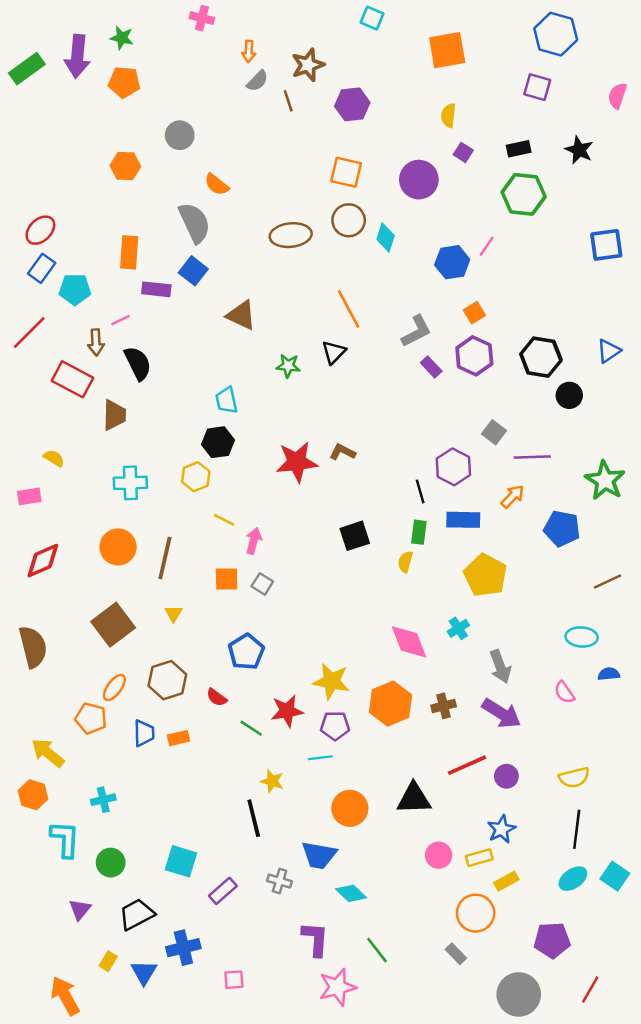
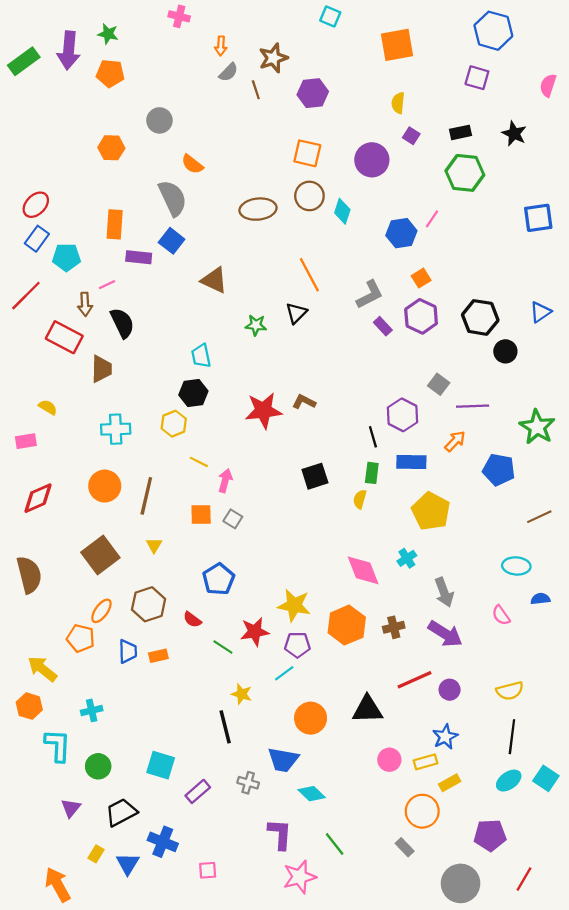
cyan line: (320, 758) -> (284, 673), turned -30
blue cross: (183, 948) -> (163, 842), turned 36

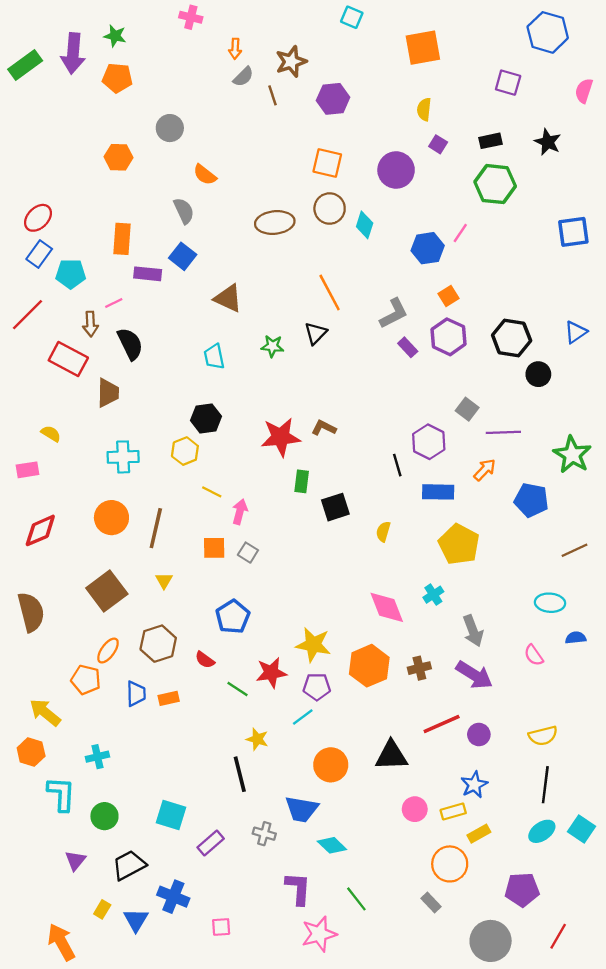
blue hexagon: (493, 31) -> (548, 32), moved
gray semicircle: (173, 198) -> (184, 211), size x0.7
cyan trapezoid: (201, 356) -> (214, 357), moved
green rectangle: (372, 473) -> (302, 481), moved

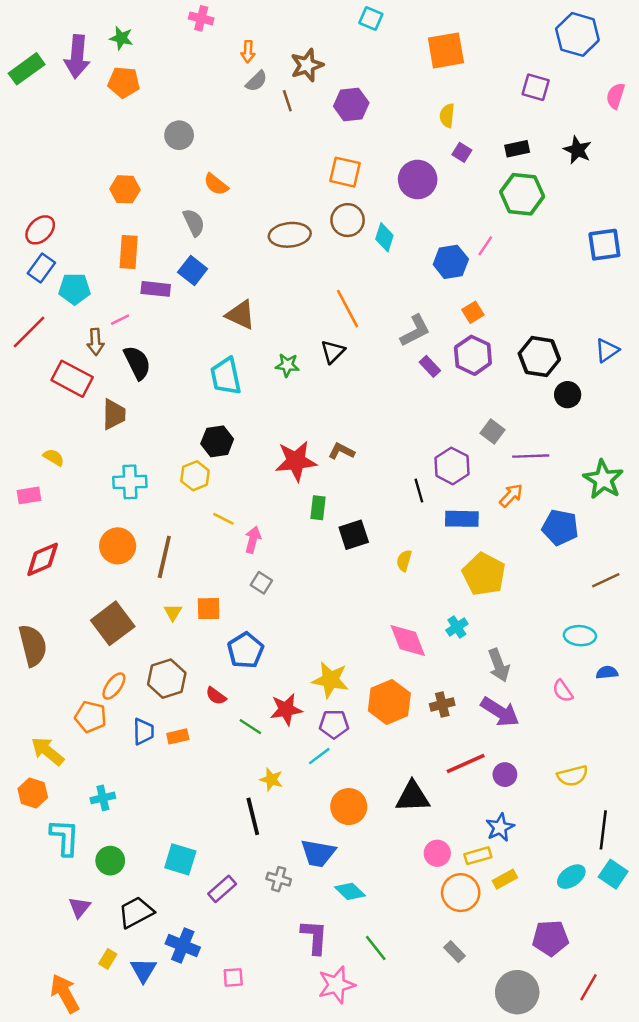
orange hexagon: (118, 157) -> (125, 189), moved
cyan trapezoid: (214, 357) -> (226, 376), size x1.4
orange square: (214, 548) -> (209, 609), moved
black line: (545, 785) -> (603, 830), moved
orange circle: (450, 864) -> (461, 893), moved

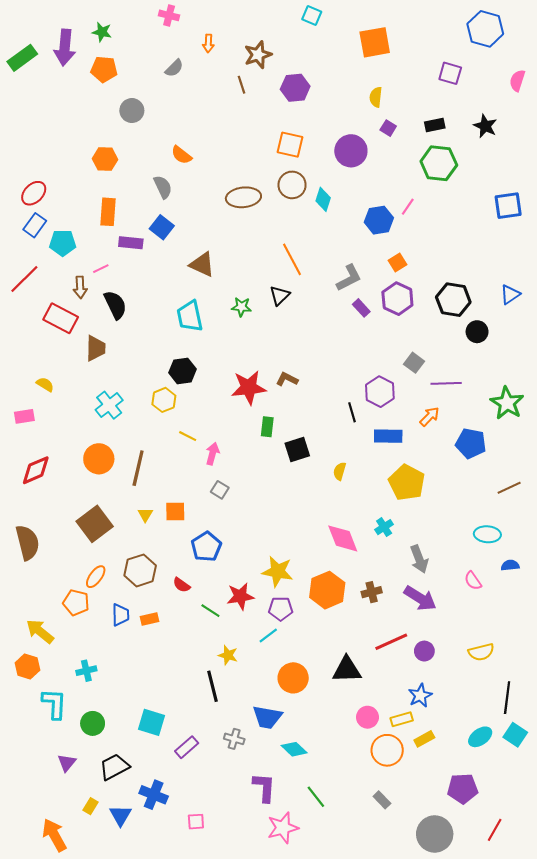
gray semicircle: (257, 81) -> (174, 68), moved
gray circle: (179, 135) -> (132, 111), moved
cyan cross: (130, 482) -> (109, 405), turned -36

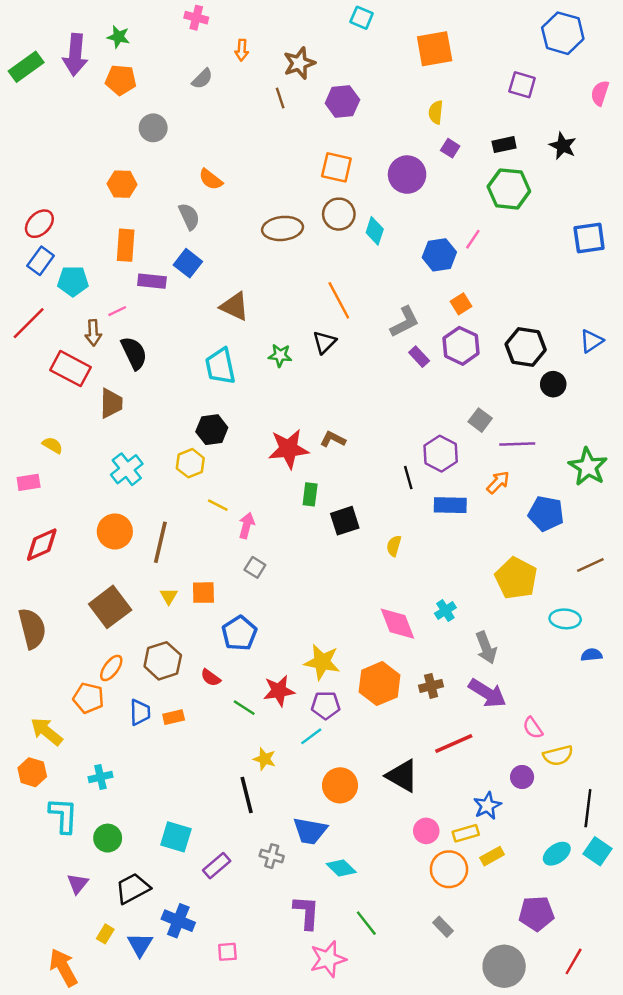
yellow pentagon: (407, 483) -> (516, 578), moved
pink semicircle: (473, 581) -> (533, 728), moved
purple circle: (424, 651) -> (522, 777), moved
black triangle: (347, 670) -> (402, 776), turned 32

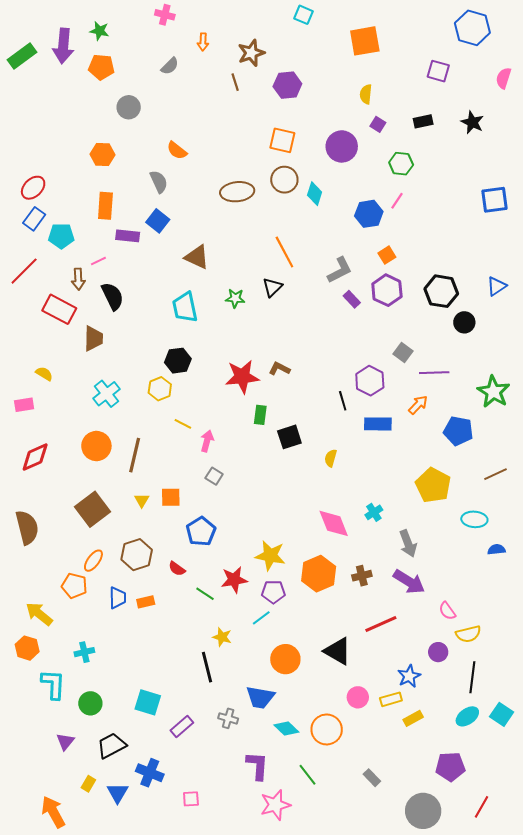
green hexagon: (509, 189) -> (401, 164), moved, size x0.7
black line: (588, 808) -> (472, 677), moved
orange circle: (449, 869) -> (327, 729), moved

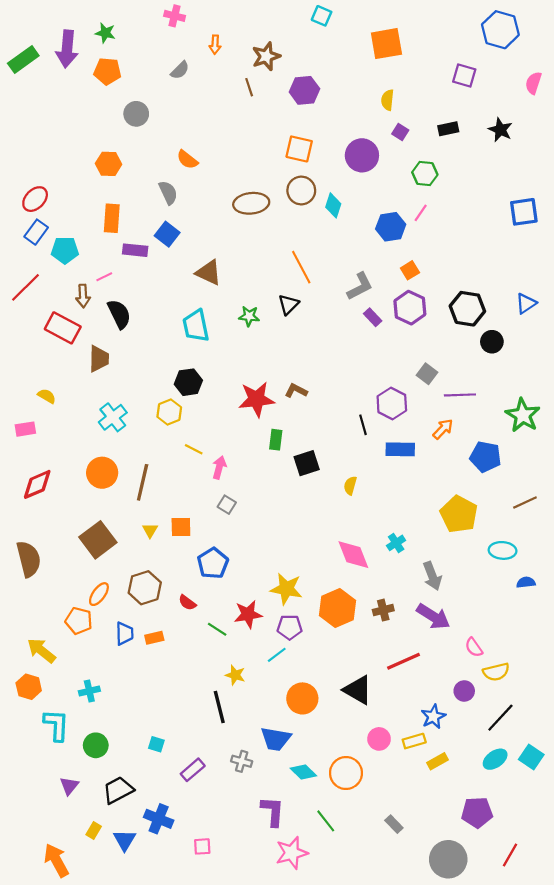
black line: (472, 677) -> (500, 718), turned 36
cyan square: (148, 702) -> (156, 744), size x0.6

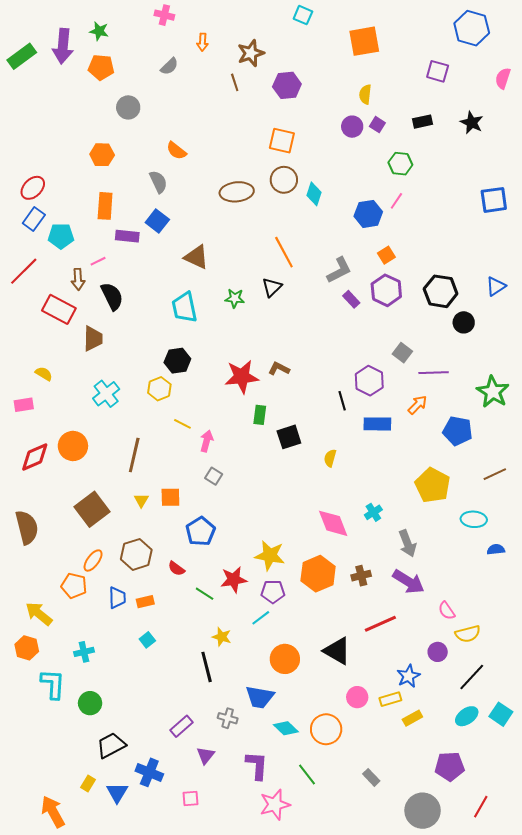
purple circle: (362, 155) -> (352, 127), moved, size x0.7
orange circle: (102, 473) -> (73, 446), moved
cyan square: (156, 744) -> (147, 640), moved, turned 35
purple triangle: (69, 786) -> (206, 755), moved

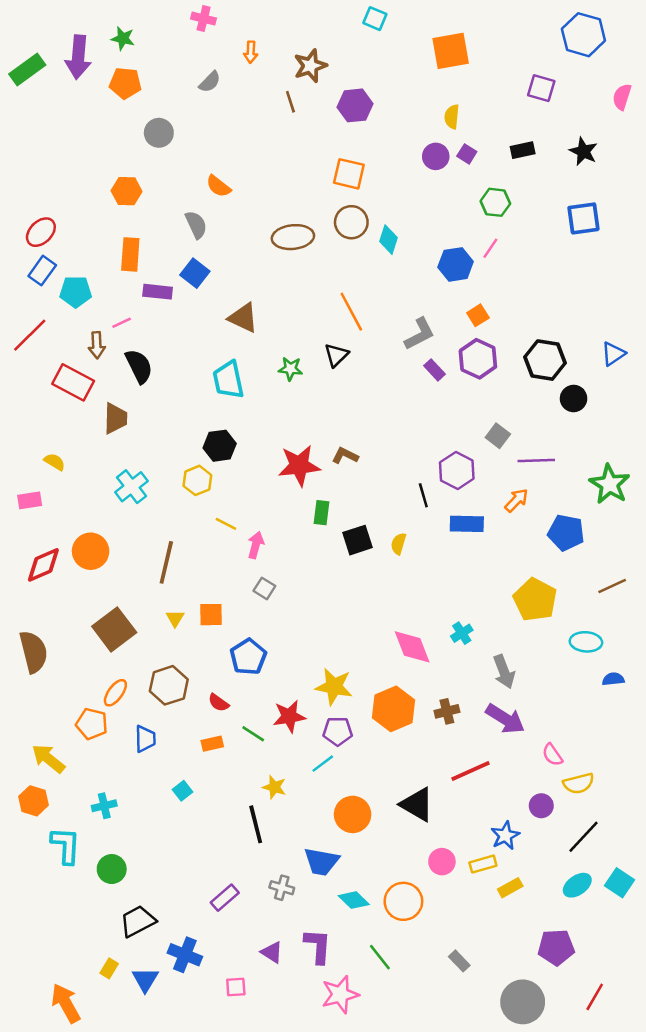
blue square: (494, 200) -> (583, 218), moved
yellow semicircle: (330, 458) -> (398, 544), moved
orange rectangle: (145, 602) -> (212, 744), moved
purple triangle: (206, 755) -> (272, 952), moved, turned -36

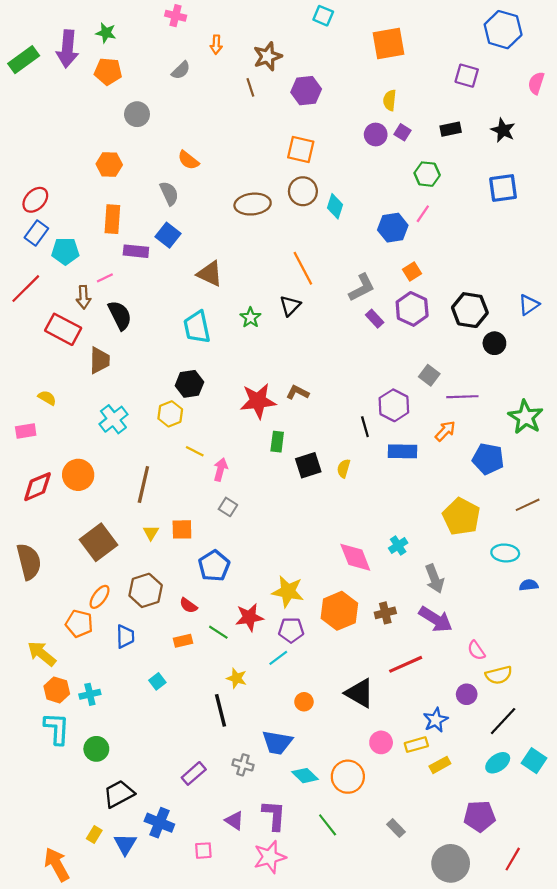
green star: (290, 369) -> (250, 318), turned 30
orange hexagon: (33, 801) -> (57, 690), moved
orange circle: (353, 814) -> (304, 702), size x0.6
pink star: (340, 994) -> (270, 857), moved

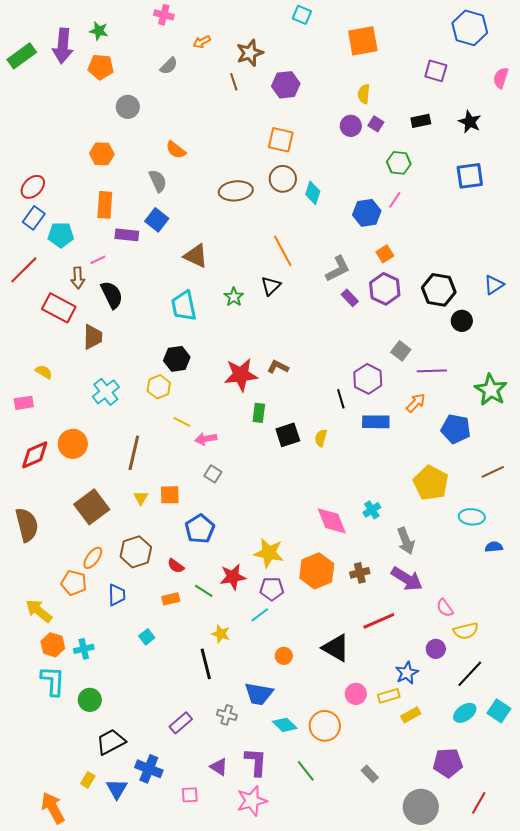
orange arrow: (216, 45) -> (202, 42), turned 60
pink arrow: (220, 470) -> (206, 439), turned -115

